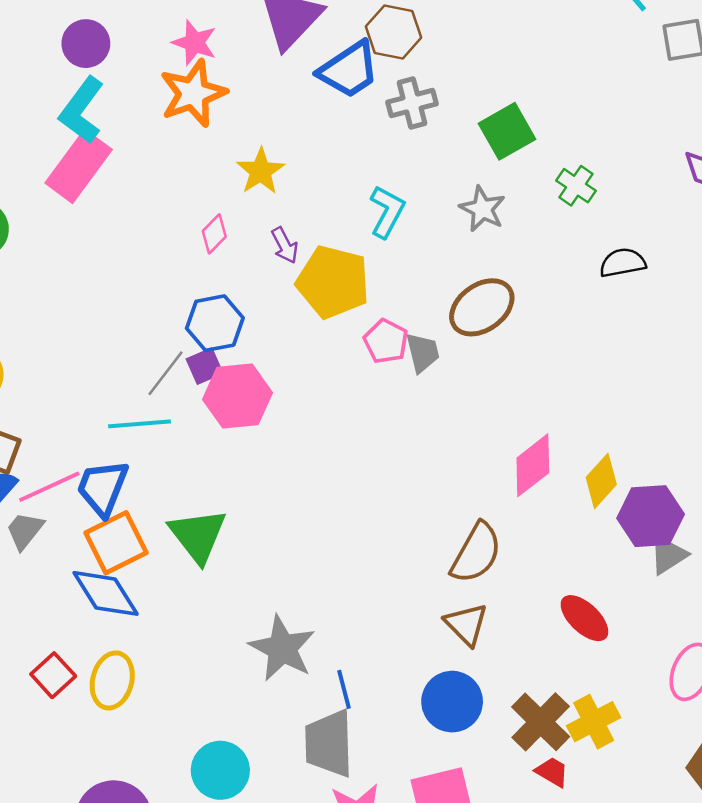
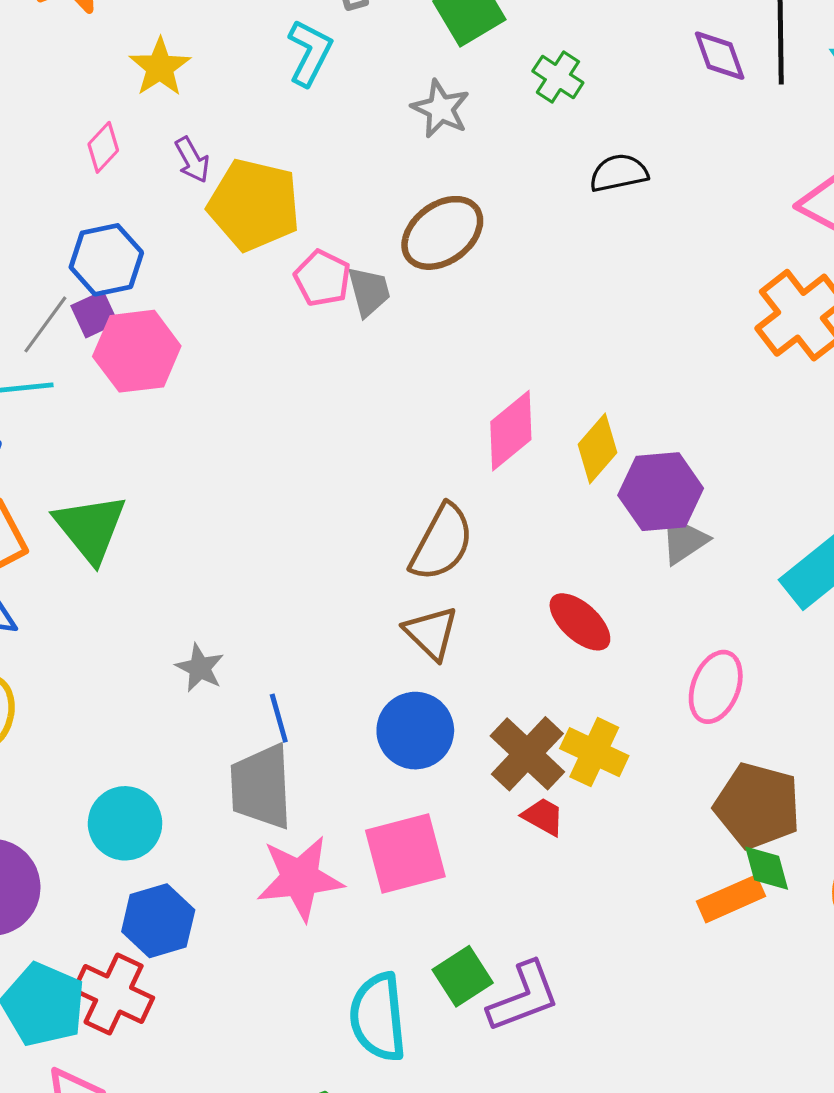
cyan L-shape: (387, 212) -> (310, 53), moved
gray star: (282, 648) -> (200, 668), size x0.6
yellow cross: (594, 722) -> (594, 752), turned -36

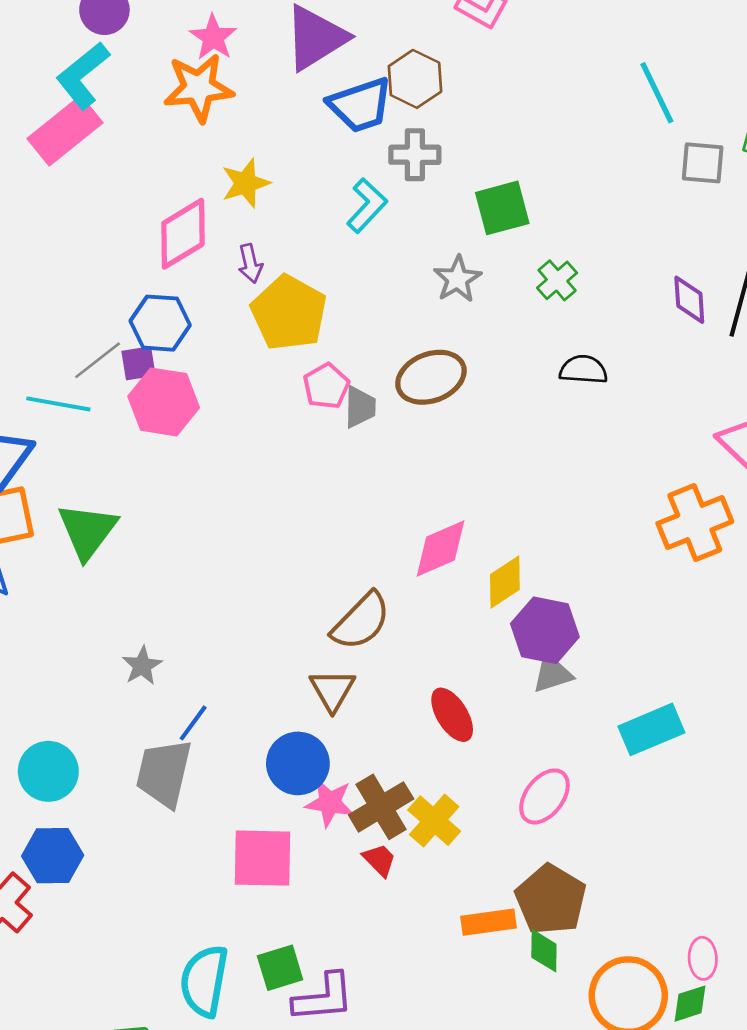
pink diamond: (103, 147) -> (183, 234), size x1.8
blue line: (279, 718) -> (193, 723), turned 36
pink star: (300, 878) -> (330, 803), moved, size x0.7
orange rectangle: (731, 899) -> (488, 922), moved

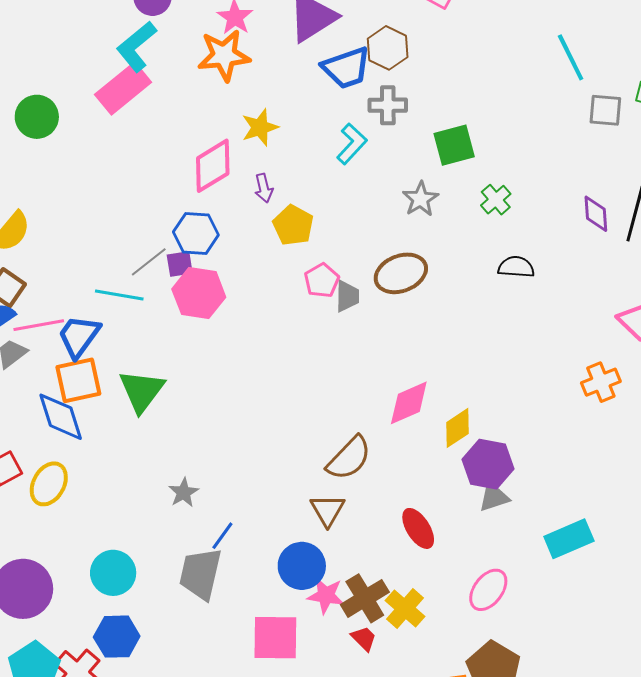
yellow pentagon: (289, 313) -> (293, 225), size x0.7
orange cross: (695, 523) -> (601, 382), size x0.7

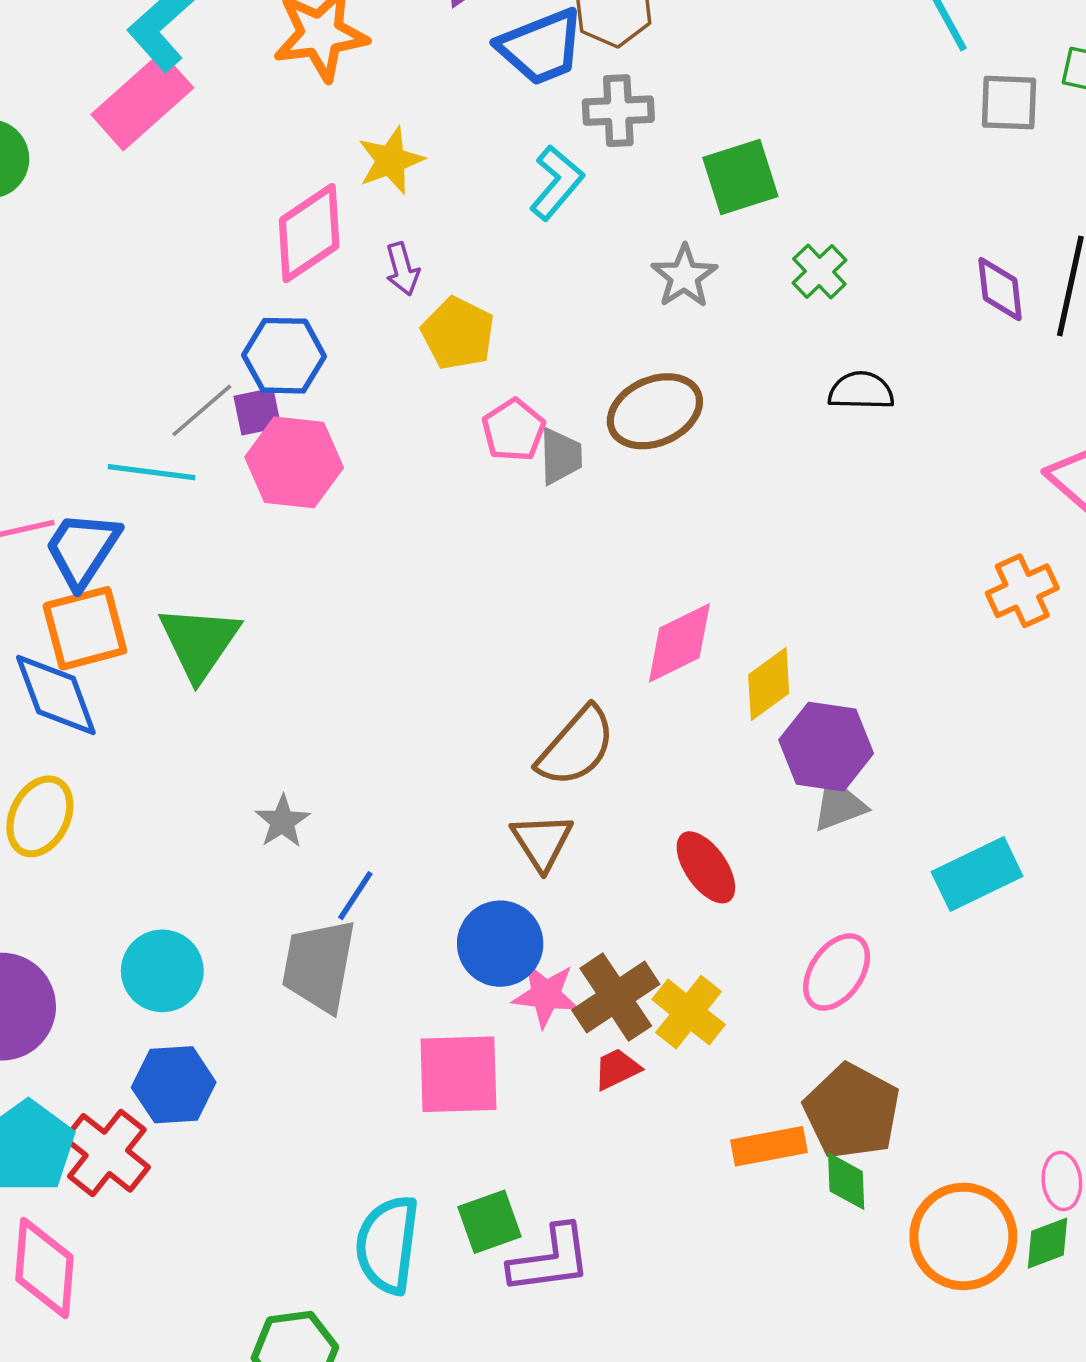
red trapezoid: (364, 639) -> (617, 1069), turned -68

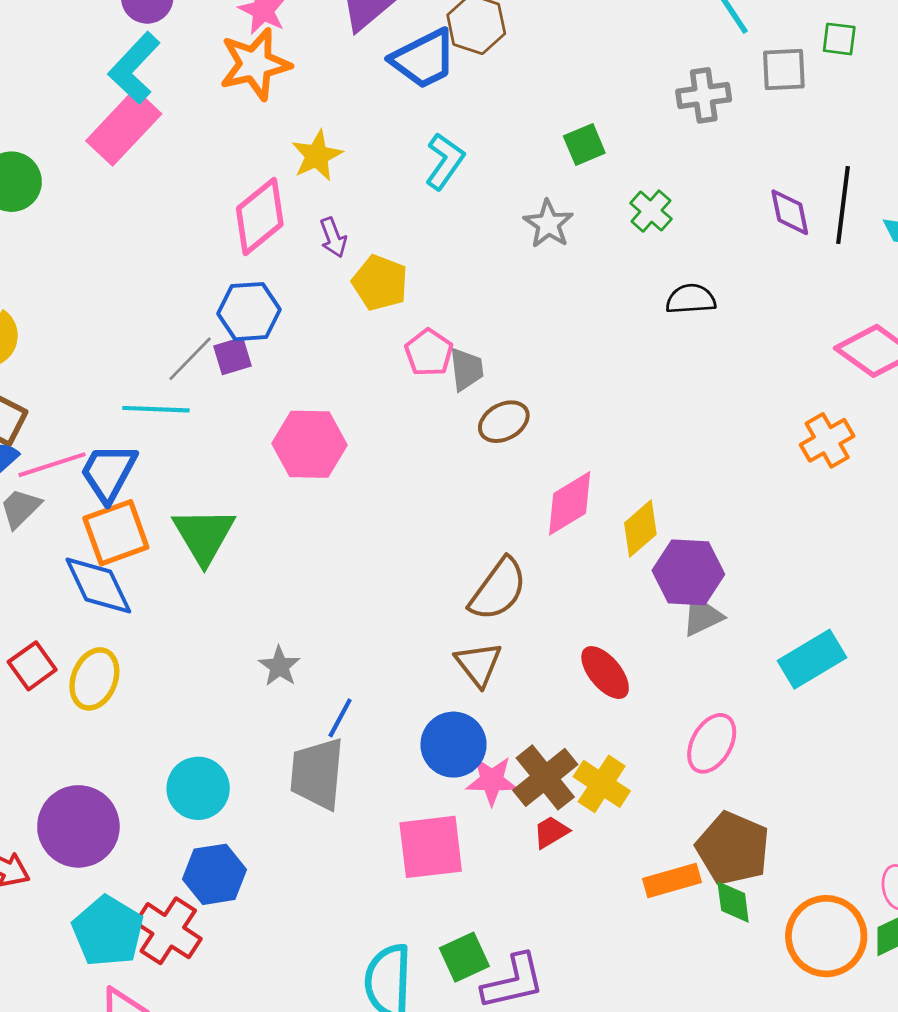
gray cross: (618, 111) -> (704, 95), moved
green square: (740, 177) -> (584, 144), size x0.7
brown ellipse: (655, 411) -> (504, 422), moved, size x0.7
pink hexagon: (294, 462) -> (309, 444), moved

